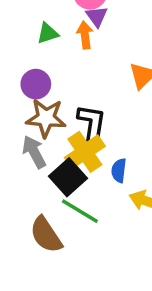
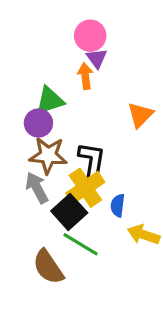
green triangle: (48, 33) -> (50, 100), moved, size x1.4

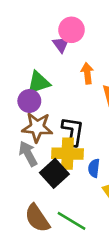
purple triangle: (97, 58) -> (61, 44), moved
orange arrow: (85, 76) -> (87, 73), moved
yellow cross: (85, 188) -> (68, 154), turned 36
green line: (80, 244) -> (71, 221), moved

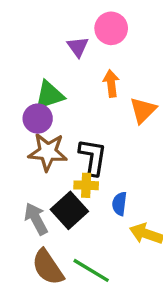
pink circle: (71, 30) -> (111, 28), moved
gray arrow: (28, 154) -> (36, 219), moved
yellow cross: (68, 154) -> (86, 185), size x0.6

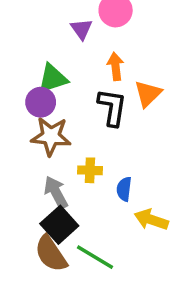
black L-shape: (93, 157) -> (112, 107), moved
black square: (69, 210) -> (59, 225), moved
gray arrow: (36, 219) -> (56, 192), moved

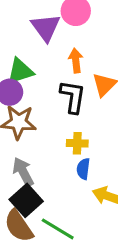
purple triangle: (81, 29) -> (46, 27), size x1.5
yellow cross: (90, 170) -> (77, 143), moved

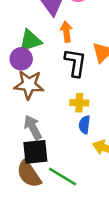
orange arrow: (76, 61) -> (66, 32), moved
black square: (26, 200) -> (35, 152), turned 36

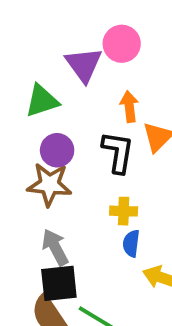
orange arrow: (66, 32) -> (129, 106), moved
green triangle: (30, 41) -> (42, 101), moved
purple circle: (21, 59) -> (57, 150), moved

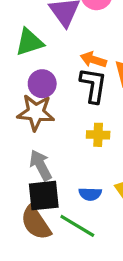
orange arrow: (129, 106) -> (93, 60), moved, turned -65
blue semicircle: (131, 243) -> (90, 194), moved, turned -95

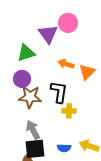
purple circle: (42, 84) -> (22, 79), moved
black L-shape: (93, 85) -> (59, 92), moved

